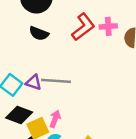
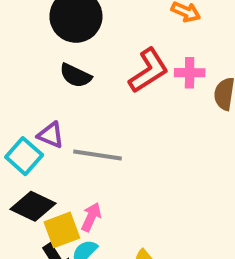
purple triangle: (34, 82) -> (51, 135), moved

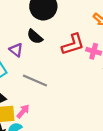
purple triangle: (51, 135) -> (16, 50), moved

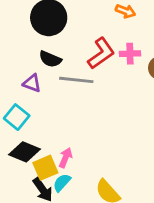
gray line: (35, 80) -> (76, 80), moved

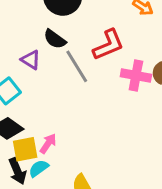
pink cross: (130, 54) -> (136, 76), moved, size x1.4
gray line: (76, 80) -> (77, 66), turned 40

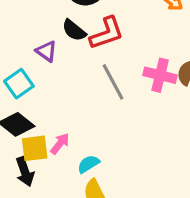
red L-shape: (108, 45) -> (107, 33), moved
gray line: (77, 66) -> (113, 82), moved
cyan semicircle: (39, 168) -> (88, 164), moved

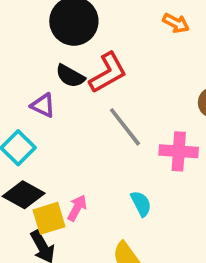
pink cross: (160, 75) -> (179, 151), moved
cyan semicircle: (88, 164) -> (141, 204), moved, turned 105

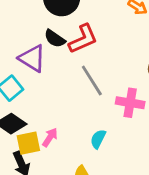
purple triangle: (43, 105) -> (32, 58), size x1.5
cyan semicircle: (141, 204) -> (98, 139), turned -132

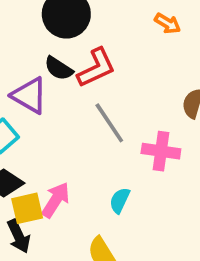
pink arrow: (50, 137) -> (56, 200), size x1.4

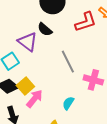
red L-shape: (96, 68) -> (86, 22), moved
yellow square: (27, 208) -> (25, 86), moved, turned -36

